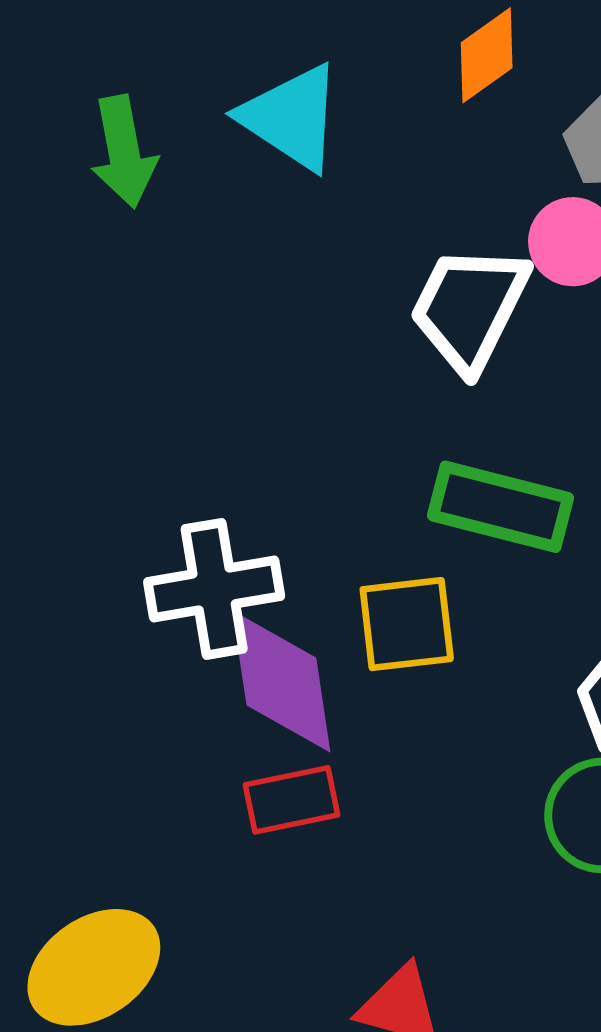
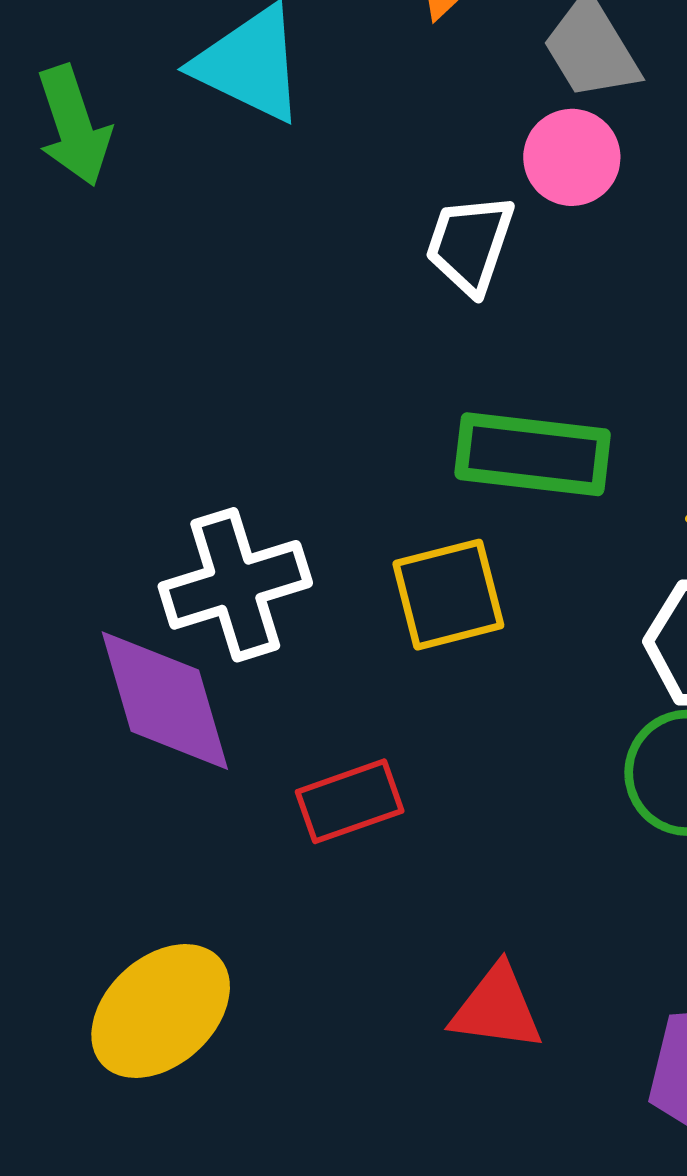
white trapezoid: (469, 308) -> (470, 244), size x0.7
purple diamond: (281, 681) -> (165, 701), moved

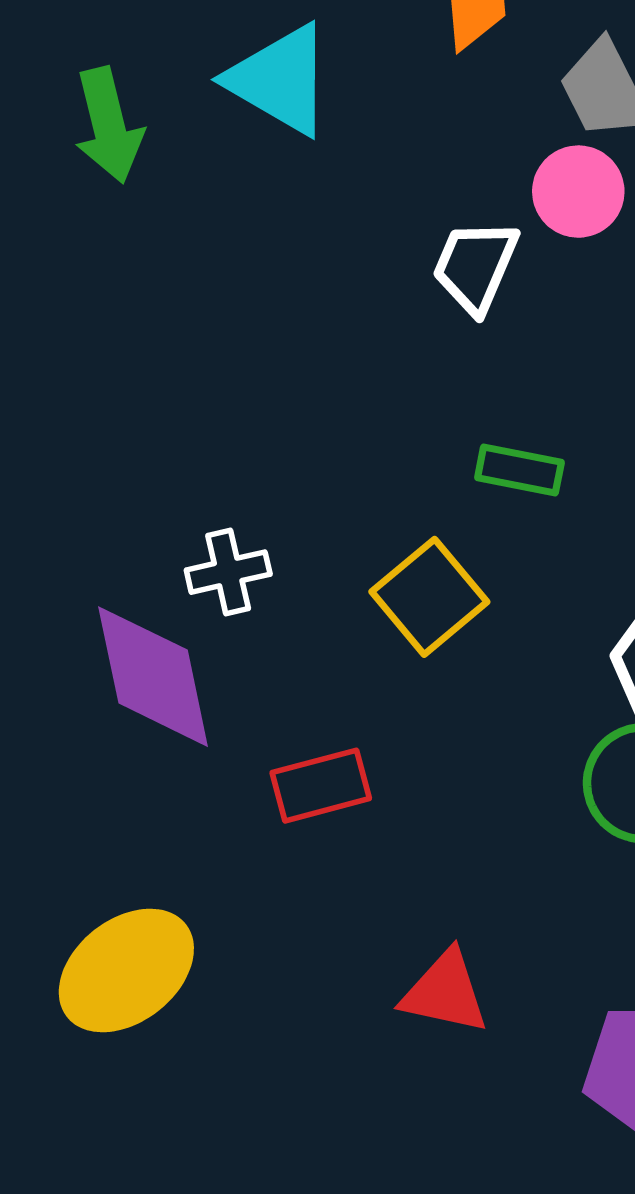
green rectangle: (533, 454) -> (519, 470), size x0.6
white cross: (235, 585) -> (228, 572), size x0.6
yellow square: (448, 595) -> (429, 597), turned -30

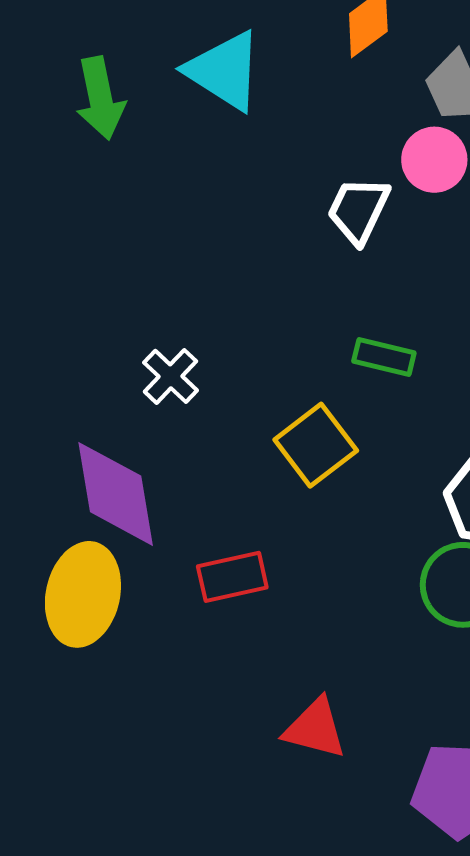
white cross: (228, 572) -> (171, 376), moved, turned -36
yellow ellipse: (126, 970) -> (83, 594), moved, turned -42

